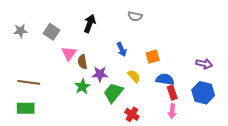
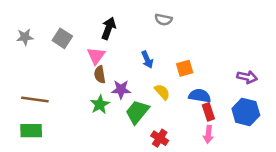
pink triangle: (69, 53) -> (96, 56), moved

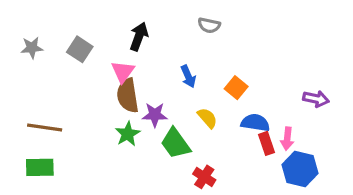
orange square: (185, 68) -> (236, 88), turned -35
brown semicircle: (100, 74) -> (128, 96), size x1.5
green trapezoid: (137, 112) -> (176, 143), turned -75
blue hexagon: (246, 112) -> (300, 169), moved
pink arrow: (208, 134) -> (287, 139), moved

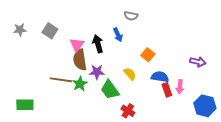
black arrow: (139, 37) -> (98, 44), moved, turned -36
blue arrow: (188, 76) -> (118, 35), moved
brown line: (45, 127) -> (61, 80), moved
blue hexagon: (300, 169) -> (205, 106), moved

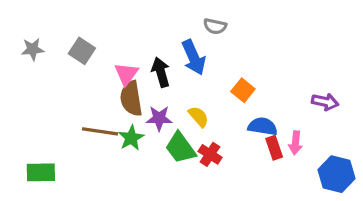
blue arrow: (118, 35) -> (194, 57), size x1.5
yellow semicircle: (130, 74) -> (199, 117), moved
red cross: (128, 111) -> (210, 154), moved

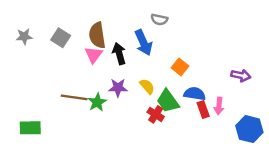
brown semicircle: (131, 99) -> (97, 35), moved
green trapezoid: (180, 148) -> (168, 101), moved

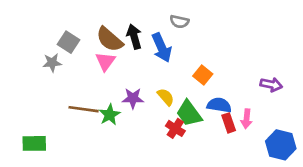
brown semicircle: (97, 35) -> (110, 39), turned -40
gray star: (24, 37) -> (52, 63), moved
black arrow: (119, 54) -> (134, 37), moved

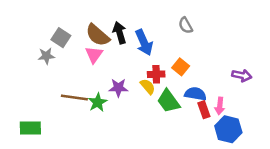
gray semicircle: (179, 22) -> (186, 25), moved, turned 49
red cross: (175, 128) -> (156, 74), moved, turned -35
blue hexagon: (281, 145) -> (228, 129), moved

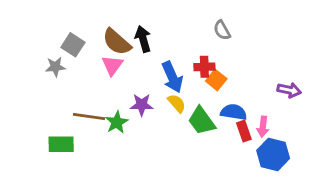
blue arrow: (144, 42) -> (172, 77), moved
red cross: (156, 74) -> (204, 67), moved
green rectangle: (30, 128) -> (61, 144), moved

